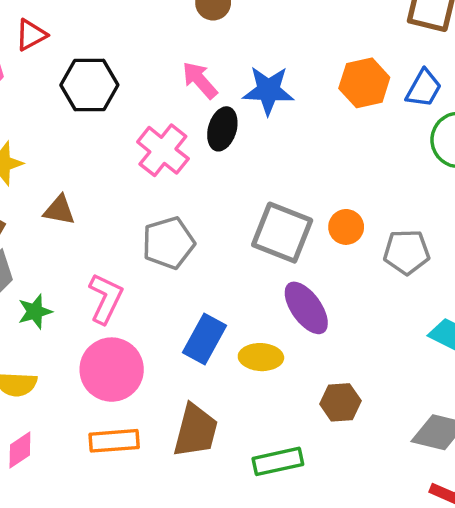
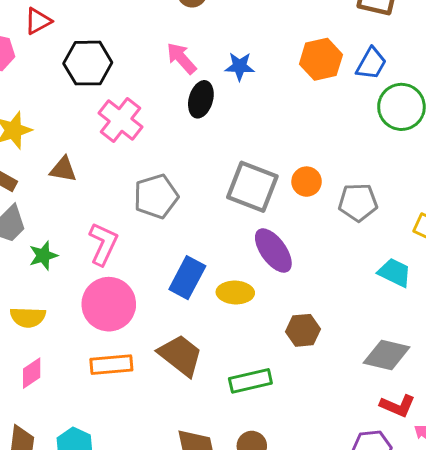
blue star: (268, 90) -> (240, 66), size x0.7
pink cross: (163, 150) -> (120, 120), moved
brown trapezoid: (196, 431) -> (180, 355), turned -66

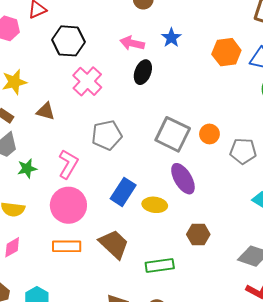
pink arrow: (181, 58) -> (132, 43), turned -40
blue star: (240, 66) -> (171, 38), moved, turned 30

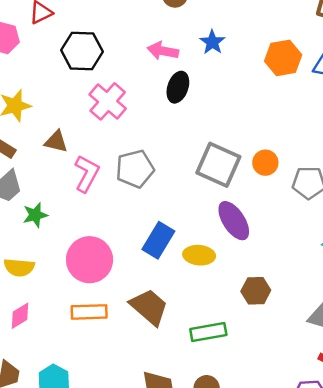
pink L-shape: (68, 164) -> (87, 174), moved

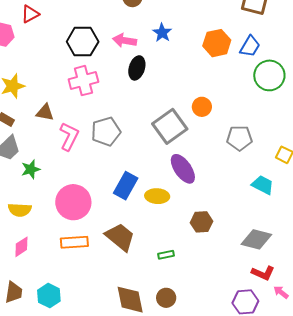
black hexagon: (82, 51) -> (83, 42), moved
pink cross: (108, 101) -> (83, 81), turned 36
orange circle: (265, 163) -> (202, 107), moved
gray square: (218, 165) -> (170, 126), turned 32
green rectangle: (208, 332) -> (166, 255), size x0.6

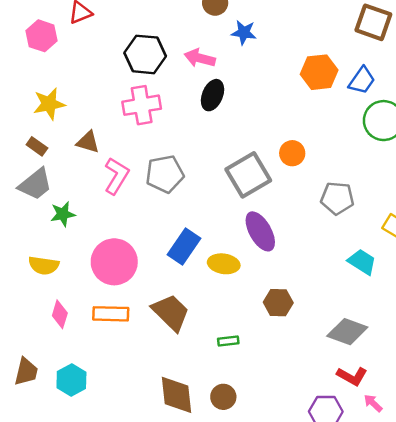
blue star: (162, 33) -> (244, 33), moved, turned -30
pink diamond: (21, 247) -> (60, 314), moved, turned -45

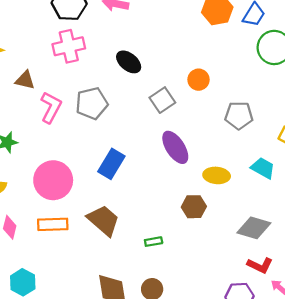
black ellipse: (213, 95) -> (129, 62), moved, turned -70
gray square: (248, 175) -> (162, 100), size x0.7
yellow ellipse: (224, 264) -> (217, 175), moved

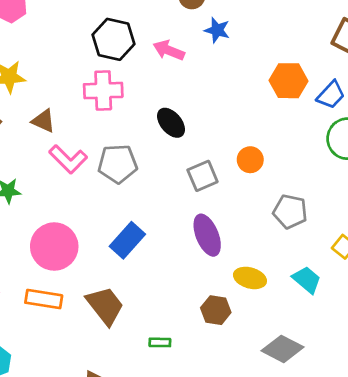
pink L-shape: (51, 107) -> (68, 159), turned 96

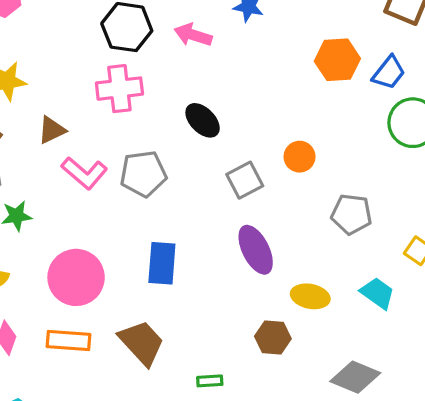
brown triangle: (44, 121) -> (52, 130), turned -45
blue rectangle: (127, 240) -> (162, 263), turned -33

